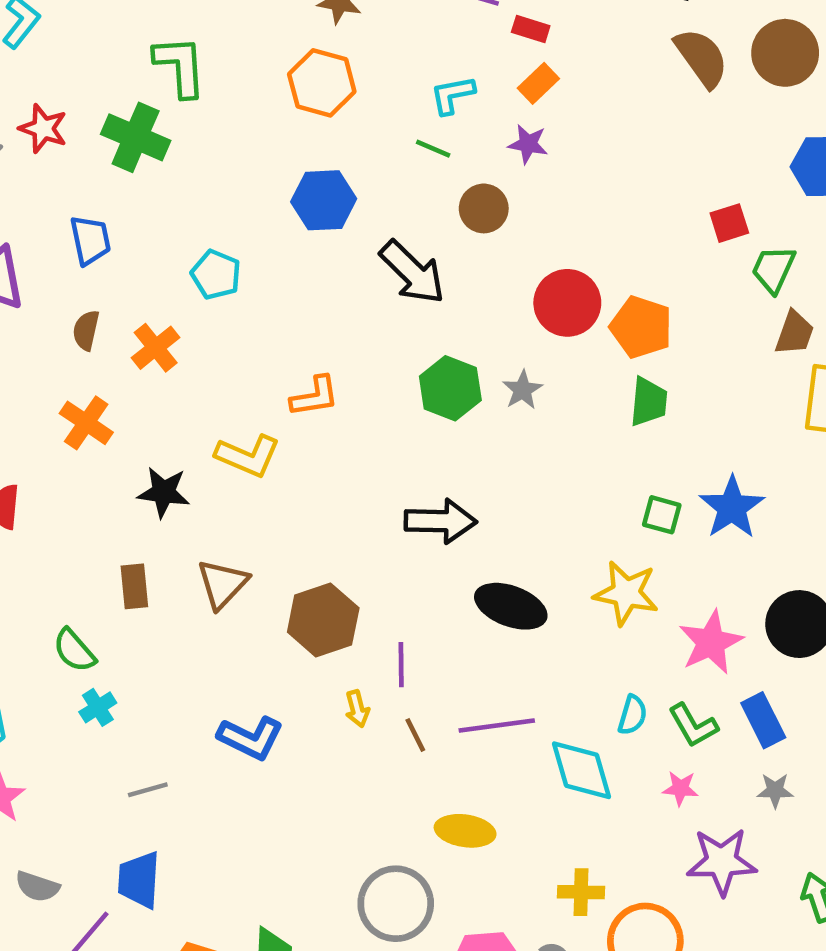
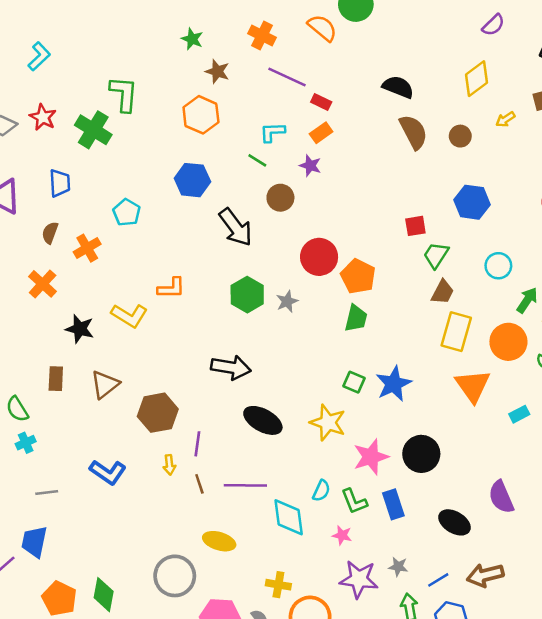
brown circle: (785, 53) -> (460, 136), size x0.6
gray star: (775, 790) -> (398, 567), moved

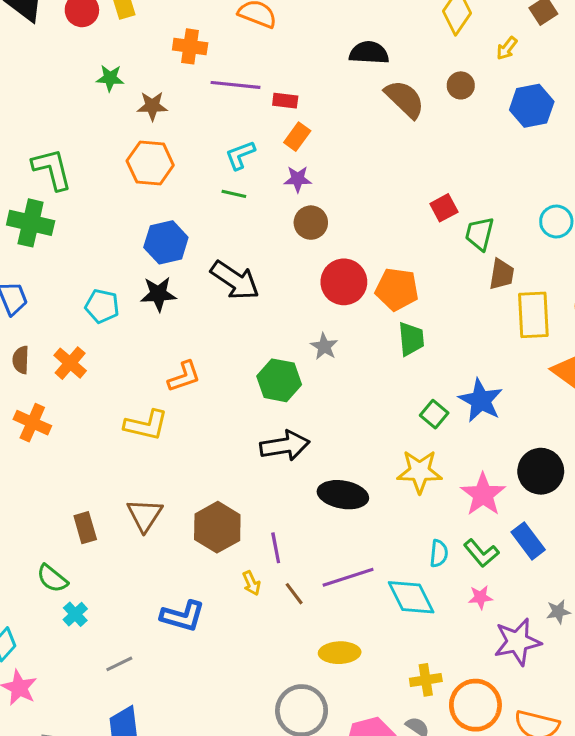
brown circle: (280, 198) -> (311, 223), moved
blue hexagon: (472, 202) -> (532, 106), moved
green hexagon: (247, 295) -> (279, 380), moved
black star: (80, 329) -> (158, 294), moved
green square: (354, 382) -> (434, 414), turned 35

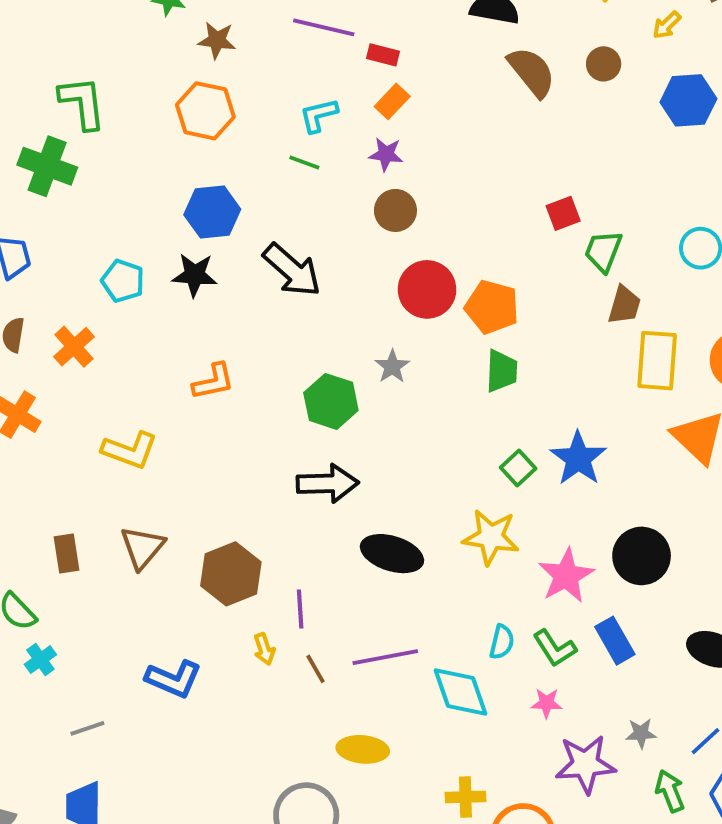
yellow L-shape: (146, 425) -> (130, 450), moved

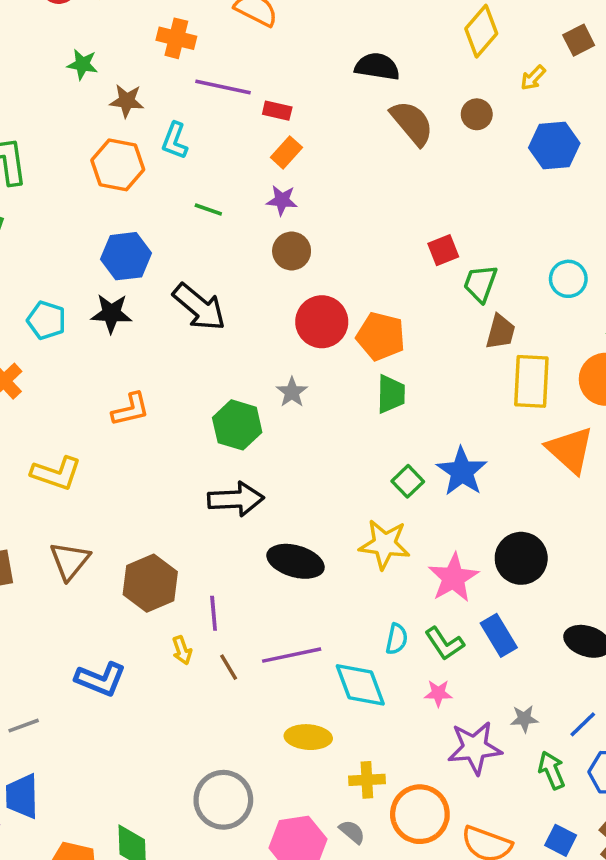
cyan L-shape: (319, 115) -> (175, 141), moved, turned -54
yellow ellipse: (363, 749) -> (308, 737), moved

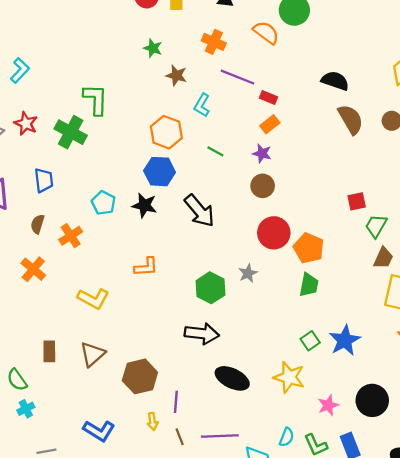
orange hexagon: (118, 165) -> (166, 132), moved
pink star: (453, 578) -> (328, 405), size x0.7

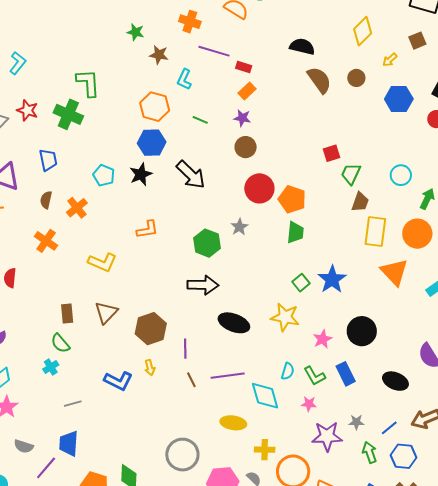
black star: (144, 205) -> (141, 174), turned -30
green semicircle: (17, 380) -> (60, 343), moved
yellow arrow: (152, 421) -> (150, 368), moved

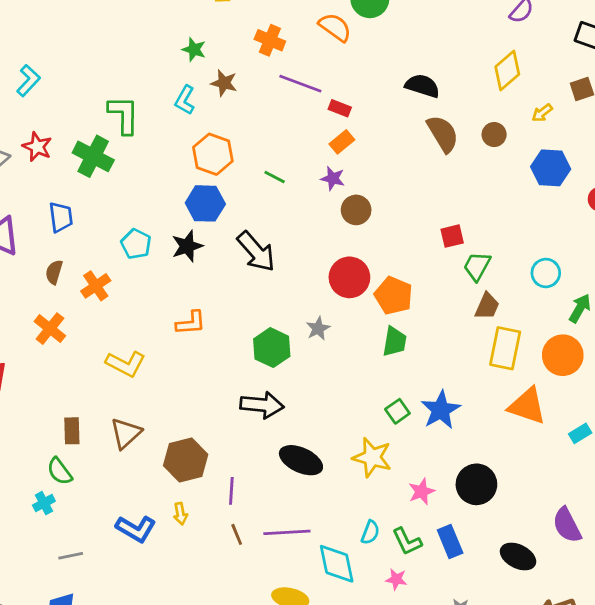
cyan L-shape: (184, 79) -> (185, 100), moved
brown circle: (246, 147) -> (356, 210), moved
orange triangle: (394, 272) -> (527, 406), turned -32

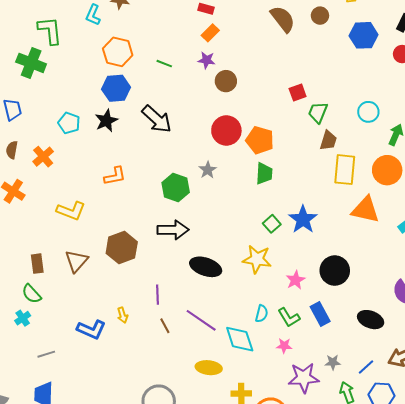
brown hexagon: (186, 460) -> (122, 248), moved
purple line: (287, 532) -> (201, 320), turned 44

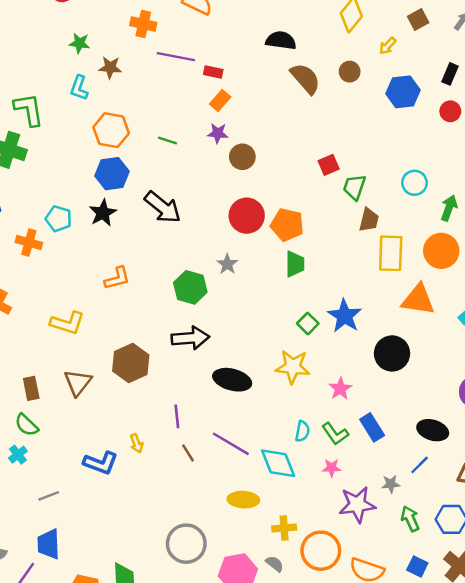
orange cross: (43, 157) -> (29, 242), moved, turned -30
black circle: (335, 271) -> (392, 353), moved
blue line: (366, 367) -> (420, 465), moved

